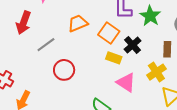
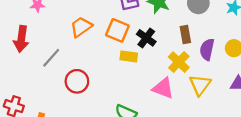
pink triangle: (126, 82) -> (163, 88), moved

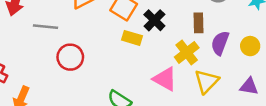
gray line: (51, 58) -> (46, 27), turned 45

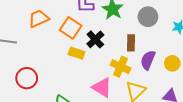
yellow cross: (187, 52) -> (121, 67), turned -30
red circle: (70, 57) -> (27, 78), moved

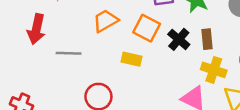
brown rectangle: (131, 43) -> (207, 39), moved
yellow rectangle: (76, 53) -> (131, 59), moved

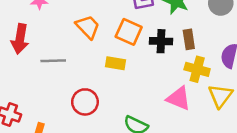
orange trapezoid: (105, 21) -> (88, 27), turned 80
black cross: (179, 39) -> (161, 41), turned -35

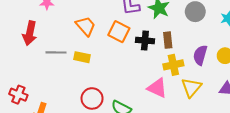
yellow rectangle: (115, 63) -> (82, 57), moved
yellow cross: (197, 69) -> (173, 65), turned -30
red circle: (85, 102) -> (92, 98), moved

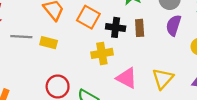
purple semicircle: (200, 55) -> (174, 25), moved
yellow cross: (173, 65) -> (102, 53), moved

